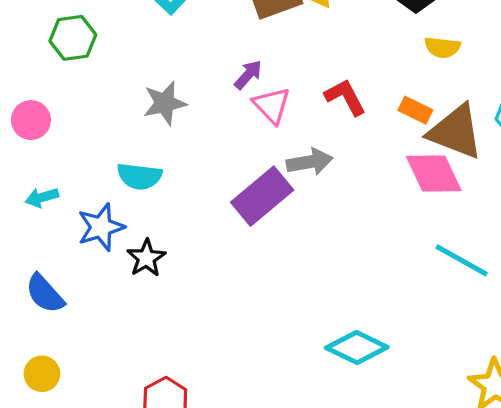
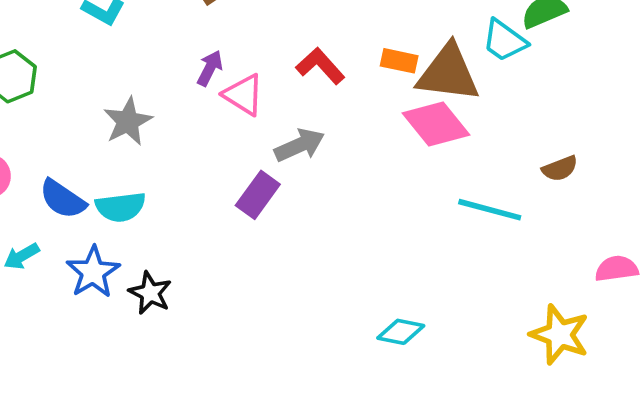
purple rectangle: (262, 196) -> (258, 195), size x0.7
blue semicircle: (45, 294) -> (63, 199), moved
cyan diamond: (357, 348) -> (401, 332), size x0.7

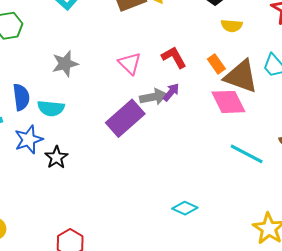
orange rectangle: (399, 61) -> (216, 64), turned 30
purple arrow: (210, 68) -> (171, 92), moved
purple rectangle: (258, 195) -> (125, 118), size x1.5
blue semicircle: (63, 199) -> (21, 97), turned -144

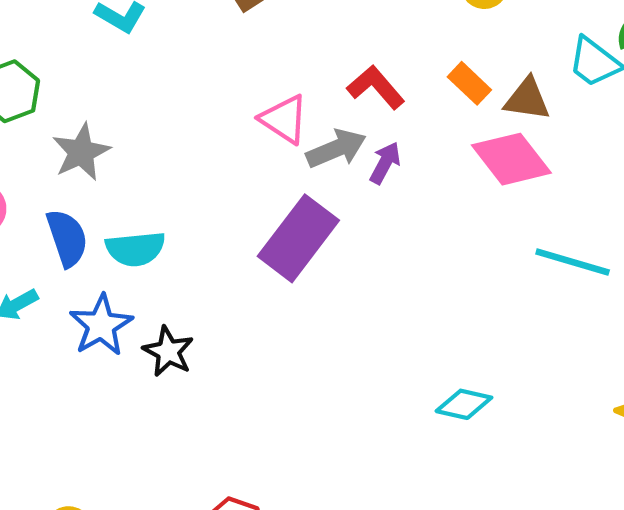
gray star: (65, 64) -> (81, 152), moved
brown triangle: (241, 76) -> (527, 99), size x0.6
gray arrow: (153, 97) -> (336, 149), moved

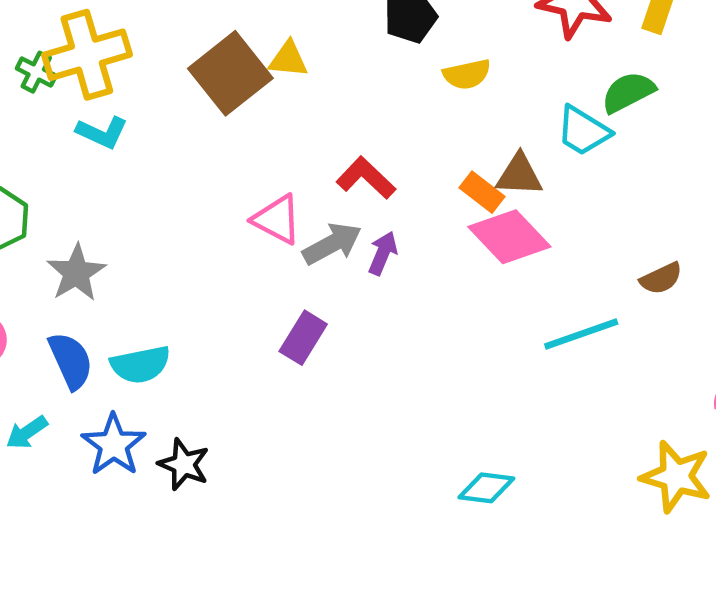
orange rectangle: (469, 83) -> (482, 192), moved
purple rectangle: (298, 238) -> (303, 338), size x0.6
cyan line: (573, 262) -> (581, 334), turned -30

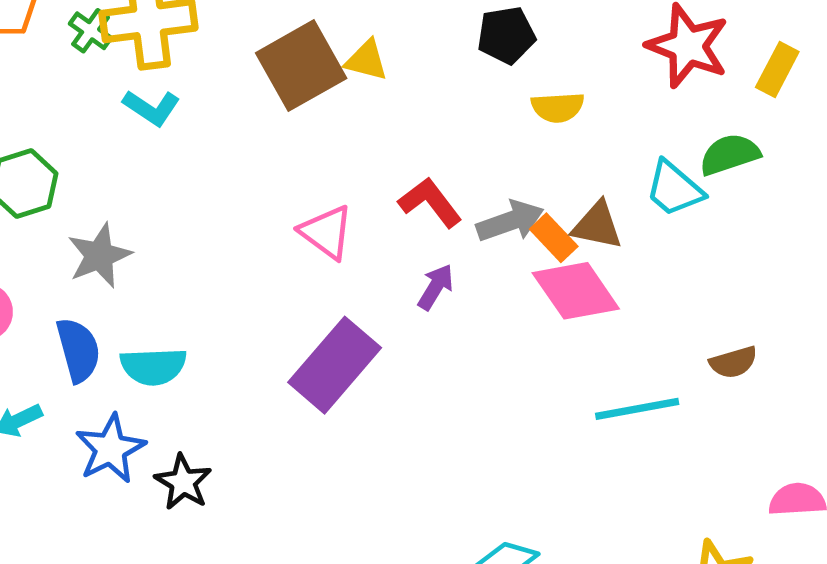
gray arrow: (332, 244) -> (510, 221), moved
purple rectangle: (303, 338) -> (335, 365), size x1.6

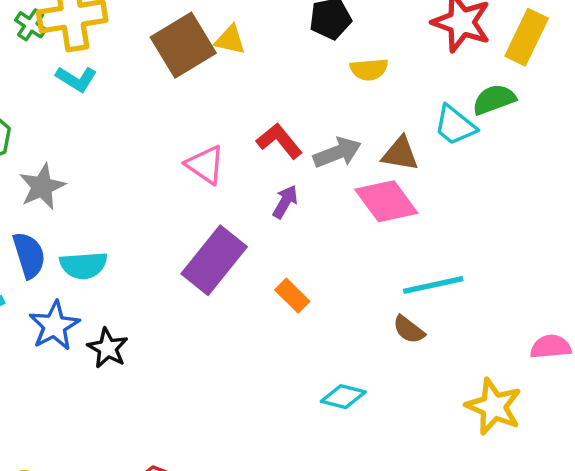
yellow rectangle: (777, 69) -> (527, 37), size x1.4
orange rectangle: (554, 238) -> (292, 296), moved
brown semicircle: (733, 362) -> (409, 330), moved, turned 56

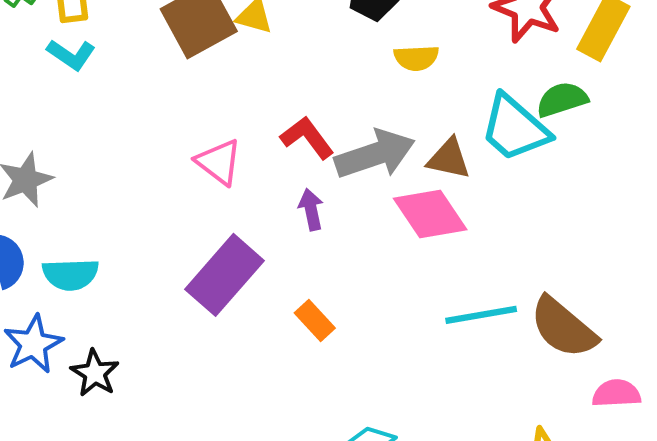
cyan trapezoid: (455, 125) -> (515, 128), size x1.4
gray arrow: (337, 153) -> (375, 154), size x1.4
purple arrow: (285, 202) -> (311, 210), turned -44
brown semicircle: (409, 330) -> (563, 327), moved, size x1.8

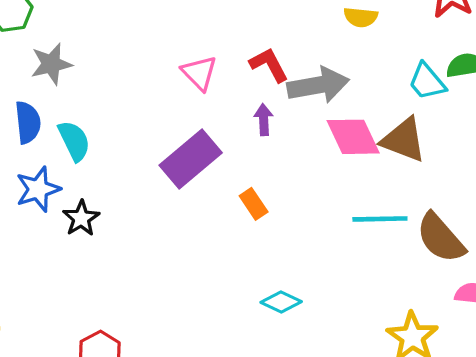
cyan trapezoid: (515, 128) -> (427, 82), size x0.7
brown triangle: (449, 159) -> (403, 140), moved, size x1.4
cyan semicircle: (70, 274) -> (74, 141), turned -123

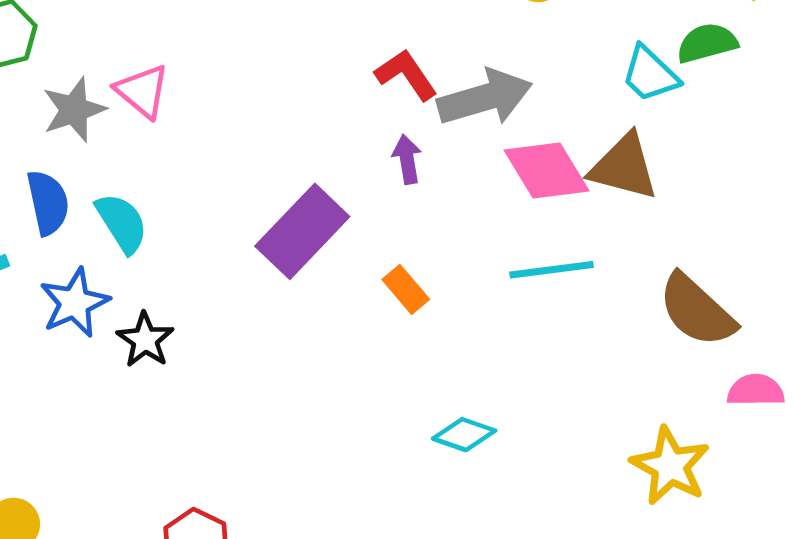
pink triangle: (199, 73) -> (142, 91), moved
cyan line: (380, 219) -> (551, 270), moved

